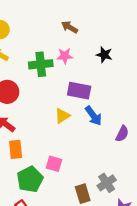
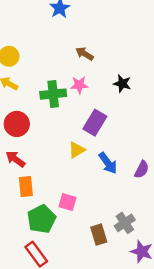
purple rectangle: (79, 91) -> (95, 123), turned -70
blue arrow: (93, 116) -> (108, 163), moved

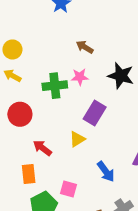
black star: (122, 84) -> (121, 76), size x1.5
red arrow: (15, 159) -> (42, 148), moved
blue arrow: (108, 163) -> (106, 172), moved

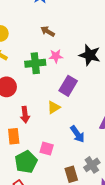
brown arrow: (85, 47) -> (48, 31), moved
red arrow: (42, 148) -> (25, 115), turned -133

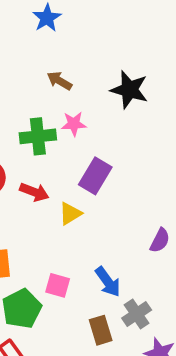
black star: (90, 55) -> (129, 90), moved
red arrow: (25, 115) -> (34, 192), moved, turned -63
blue arrow: (77, 134) -> (108, 282), moved

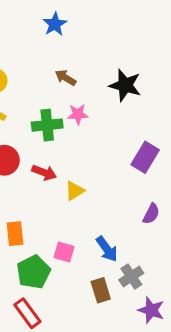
purple rectangle: (95, 176) -> (145, 157), moved

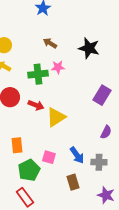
yellow triangle: (75, 191) -> (56, 117), size x1.5
gray cross: (131, 276) -> (99, 162), moved, turned 35

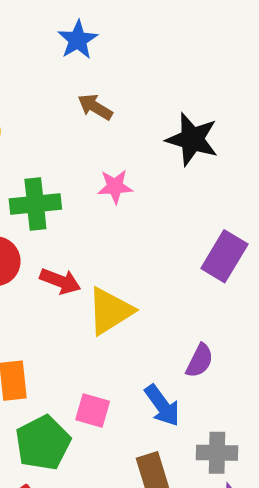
brown arrow: (50, 43) -> (95, 107), moved
green cross: (38, 74) -> (35, 204), moved
purple semicircle: (106, 132) -> (200, 361), moved
gray cross: (99, 162) -> (217, 453), moved

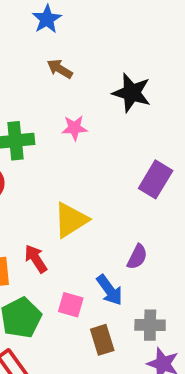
red arrow: (60, 281) -> (36, 259), moved, turned -144
pink square: (93, 410) -> (71, 305), moved

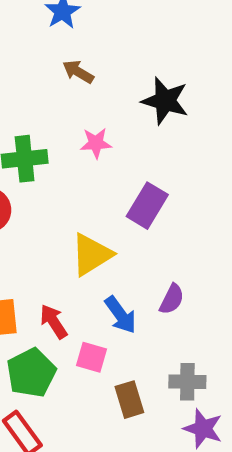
purple rectangle: (156, 179) -> (147, 206), moved
red arrow: (36, 259) -> (54, 322), moved
blue arrow: (110, 290) -> (120, 315), moved

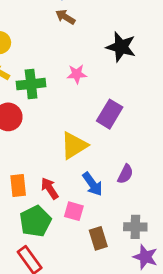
brown arrow: (78, 72) -> (65, 17), moved

